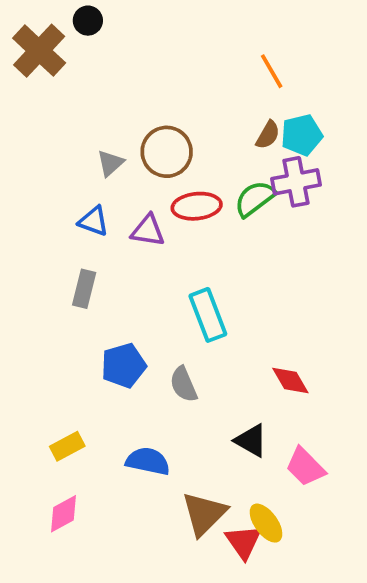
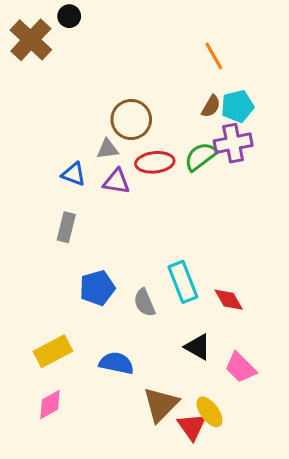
gray triangle: (110, 163) -> (108, 149), moved, turned 35
cyan rectangle: (208, 315) -> (183, 282), moved
yellow rectangle: (67, 446) -> (53, 351), size x1.4

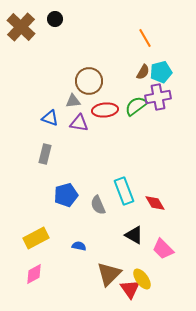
black circle: (69, 16) -> (55, 19), moved
blue semicircle: (116, 363) -> (79, 246), size x0.6

